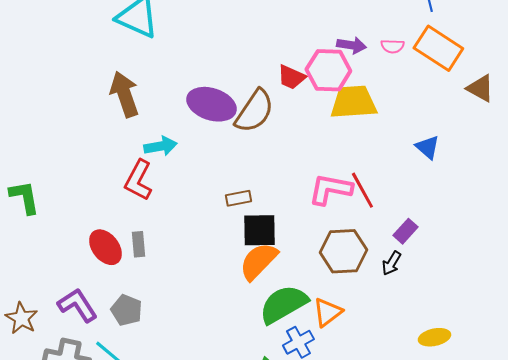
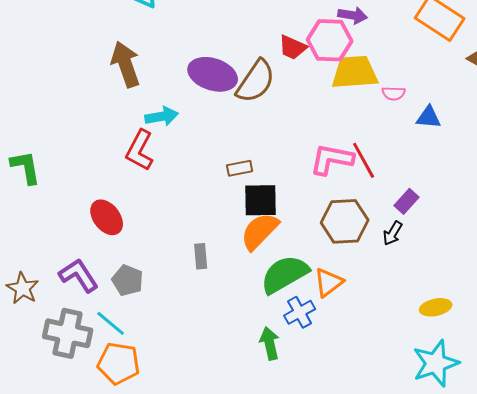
pink semicircle: (392, 46) -> (394, 93), moved
blue triangle: (427, 147) -> (429, 117), turned -36
gray rectangle: (138, 244) -> (201, 256), moved

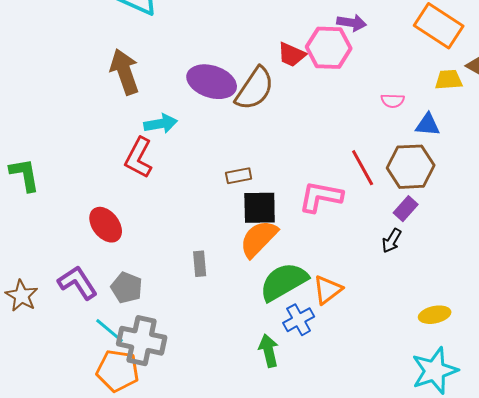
yellow trapezoid: (355, 72) -> (449, 80), moved, size x0.6
pink L-shape: (332, 159) -> (321, 197), moved
brown hexagon: (345, 221) -> (411, 167), moved
gray cross: (68, 333) -> (142, 341), moved

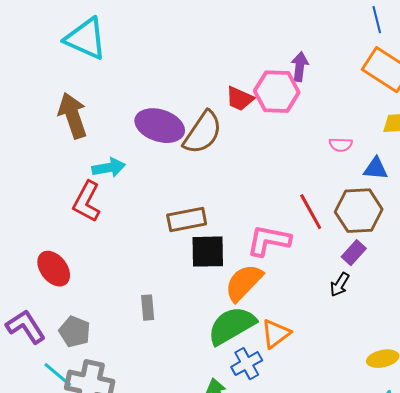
purple arrow: (352, 23) -> (300, 67), turned -92
brown rectangle: (239, 176) -> (187, 220), size x1.5
orange semicircle: (259, 239) -> (244, 283), moved

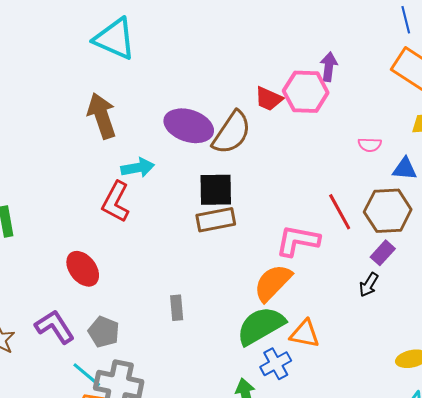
black square: (208, 252) -> (216, 190), moved
orange triangle: (276, 334) -> (305, 334), turned 48

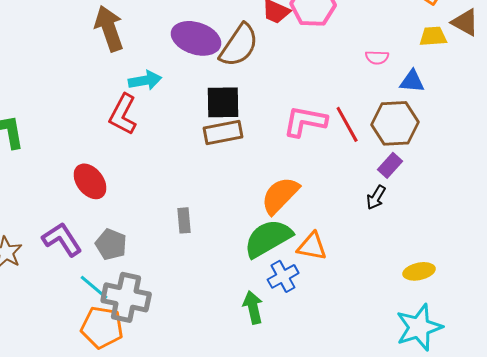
pink L-shape: (298, 241) -> (305, 121), moved

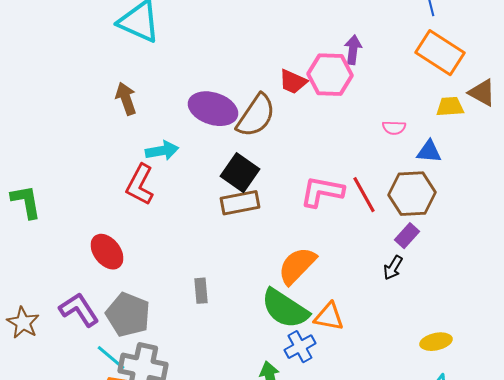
brown arrow: (109, 28) -> (126, 99), size x0.7
black square: (223, 102) -> (240, 173), turned 36
green semicircle: (268, 238) -> (285, 309), turned -117
gray pentagon: (111, 244) -> (128, 315), size x1.4

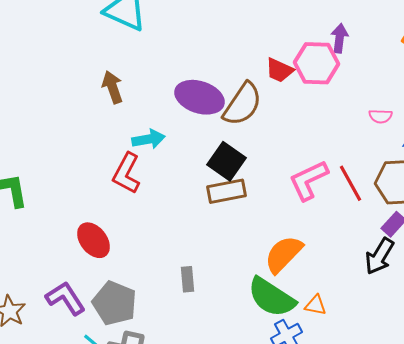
pink L-shape: (322, 192) -> (308, 180), turned -36
black arrow: (393, 268) -> (380, 256), size x1.5
orange triangle: (329, 317) -> (316, 305), size x0.7

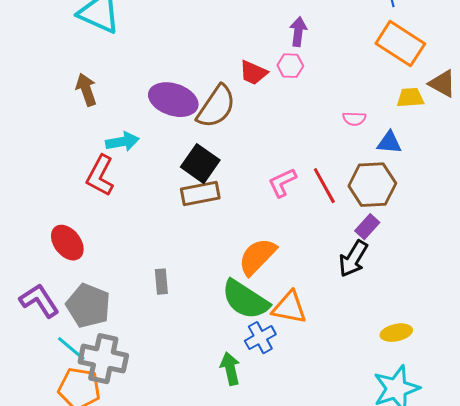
purple arrow: (340, 38) -> (298, 32), moved
pink hexagon: (316, 63) -> (290, 66), size x0.6
pink L-shape: (308, 180) -> (282, 183), size x0.7
orange triangle: (316, 305) -> (289, 308), size x1.6

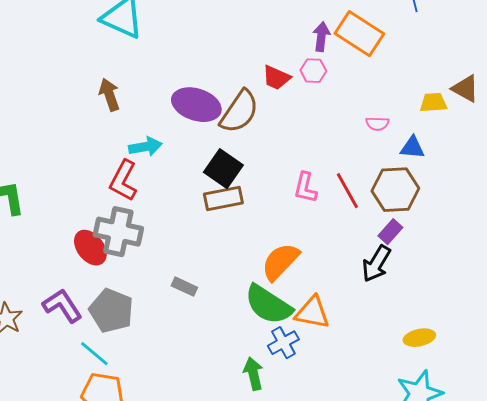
orange rectangle: (400, 44) -> (359, 34), moved
pink L-shape: (282, 183) -> (305, 188), turned -52
gray rectangle: (161, 282) -> (184, 287), turned -60
gray cross: (103, 359) -> (118, 232), moved

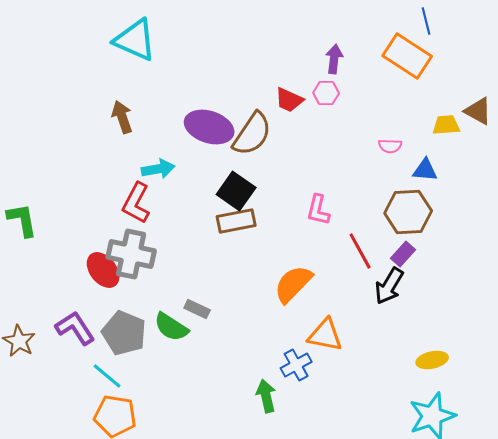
orange rectangle: (359, 34) -> (407, 56), moved
red line: (347, 191) -> (360, 251), moved
green semicircle: (268, 305) -> (171, 327), moved, size x0.7

